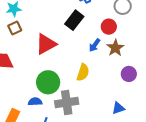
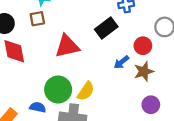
yellow semicircle: (83, 72) -> (86, 91), moved

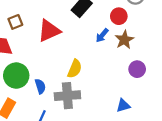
brown square: (37, 19) -> (15, 22), moved
green circle: (58, 89) -> (16, 76), moved
blue semicircle: (38, 107) -> (40, 86), moved, turned 72

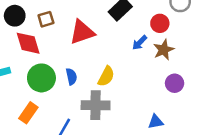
blue semicircle: (40, 86) -> (71, 77), moved

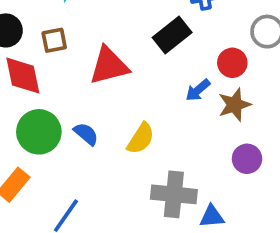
blue semicircle: (71, 77) -> (86, 134), turned -42
gray cross: (96, 105) -> (174, 194), moved

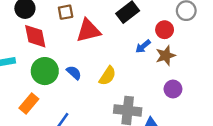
brown square: (54, 40) -> (66, 12), moved

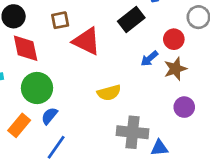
red triangle: (88, 31) -> (87, 41), turned 40
blue semicircle: (74, 73) -> (49, 116), moved, turned -91
yellow semicircle: (108, 76) -> (109, 93), turned 42

